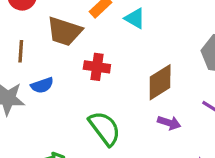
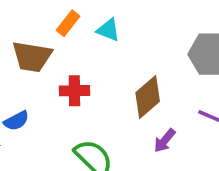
purple arrow: (169, 123) -> (165, 141), turned 120

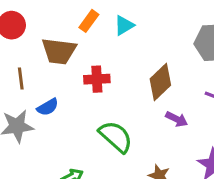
cyan triangle: (108, 30) -> (124, 25), turned -50
purple arrow: (165, 141) -> (177, 119), turned -100

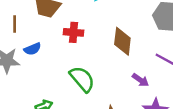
brown diamond: (160, 82) -> (122, 41), turned -48
purple arrow: (177, 119) -> (140, 80), moved

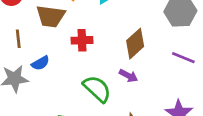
brown diamond: (122, 41) -> (135, 44), turned 48
purple arrow: (140, 80) -> (128, 76), moved

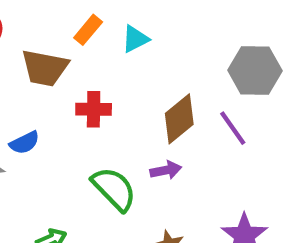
purple line: (183, 58) -> (233, 128), moved, turned 30
purple arrow: (128, 76) -> (166, 170), turned -42

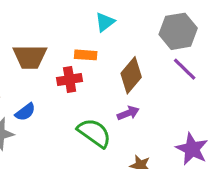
orange rectangle: (88, 30) -> (86, 55), moved, turned 65
cyan triangle: (135, 39) -> (105, 22), moved
purple line: (233, 128) -> (185, 69), moved

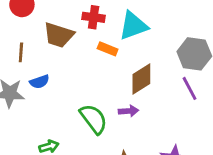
cyan triangle: (105, 22) -> (133, 26), size x1.6
red cross: (70, 80) -> (94, 17), moved

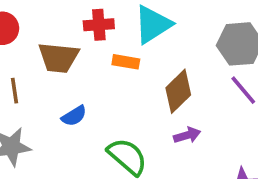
blue semicircle: (39, 82) -> (74, 116), moved
purple arrow: (129, 111) -> (187, 135), moved

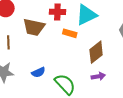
blue semicircle: (74, 116) -> (38, 72), moved

